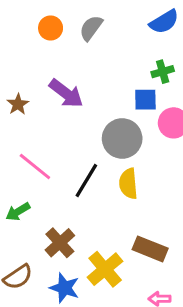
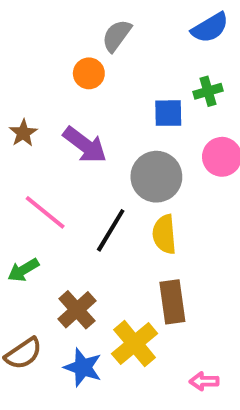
orange circle: (51, 28) -> (89, 73), moved
purple arrow: (66, 93) -> (85, 145), moved
blue square: (145, 100) -> (168, 113), moved
brown rectangle: (150, 249) -> (172, 302), moved, turned 60

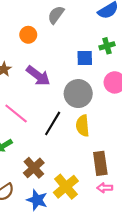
orange circle: (89, 73) -> (28, 35), moved
brown rectangle: (172, 302) -> (100, 163), moved
pink arrow: (204, 381) -> (105, 188), moved

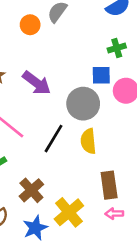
orange circle: (28, 35) -> (30, 25), moved
blue square: (85, 58) -> (101, 75), moved
blue star: (37, 200) -> (35, 228), turned 30

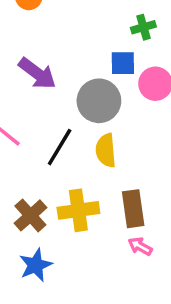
yellow cross: (69, 212) -> (78, 210), moved, turned 32
pink arrow: (114, 214) -> (140, 246), turned 30

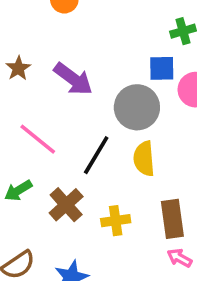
yellow cross: (78, 210) -> (116, 221), size x0.7
brown cross: (30, 215) -> (66, 205), moved

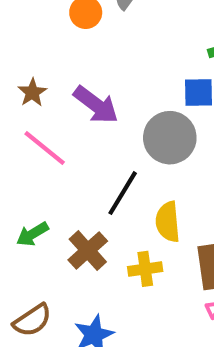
pink line: (38, 139) -> (45, 148), moved
yellow semicircle: (144, 159) -> (168, 222), moved

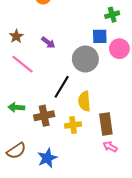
purple arrow: (96, 105) -> (48, 43), size x0.6
green arrow: (32, 234) -> (16, 107), turned 35
brown cross: (88, 250) -> (44, 116), turned 30

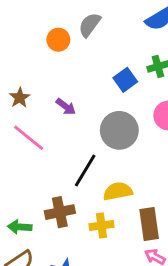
blue square: (100, 36) -> (125, 80), moved, turned -35
yellow semicircle: (84, 101) -> (118, 191), turned 84
green arrow: (16, 107) -> (20, 227), moved

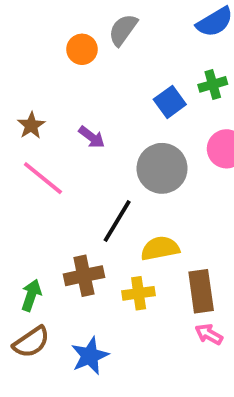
green arrow: (20, 227) -> (31, 295), turned 105

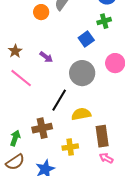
green cross: (213, 84) -> (104, 21), moved
yellow cross: (139, 293) -> (70, 147), moved

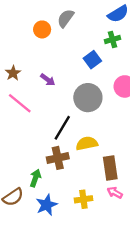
brown cross: (42, 128) -> (58, 158), moved
green arrow: (15, 138) -> (35, 178), moved
yellow cross: (70, 147) -> (83, 199), moved

